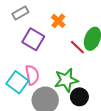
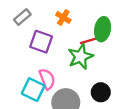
red line: (77, 47) -> (89, 41), turned -49
green star: (66, 80) -> (80, 57), moved

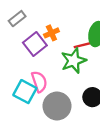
orange cross: (63, 18) -> (51, 33), moved, turned 32
purple square: (41, 42) -> (35, 44), turned 30

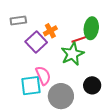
gray rectangle: (17, 19) -> (18, 20), turned 35
cyan square: (25, 92) -> (31, 86), turned -30

